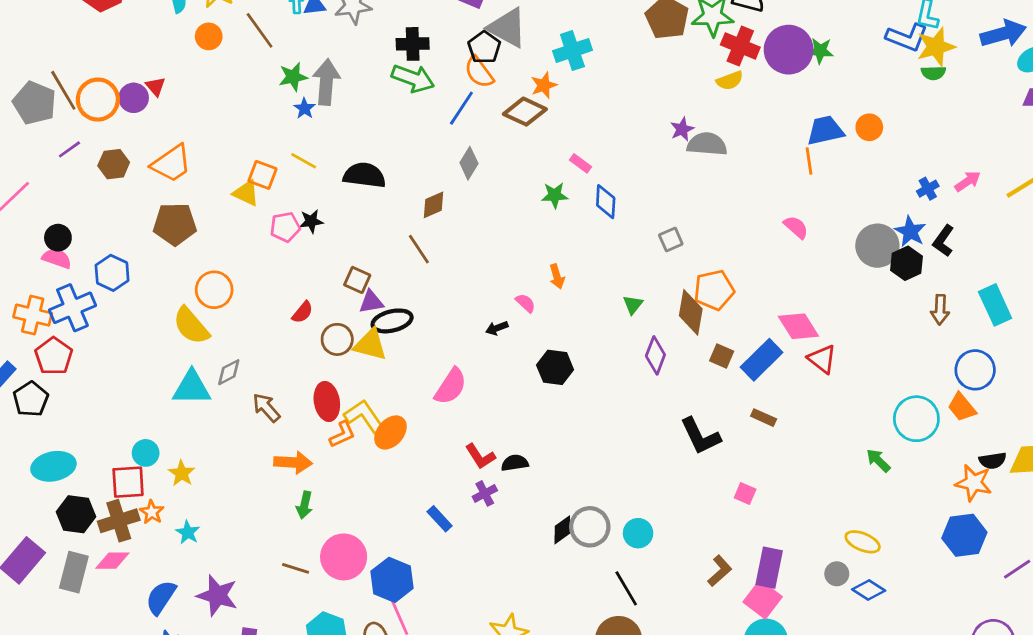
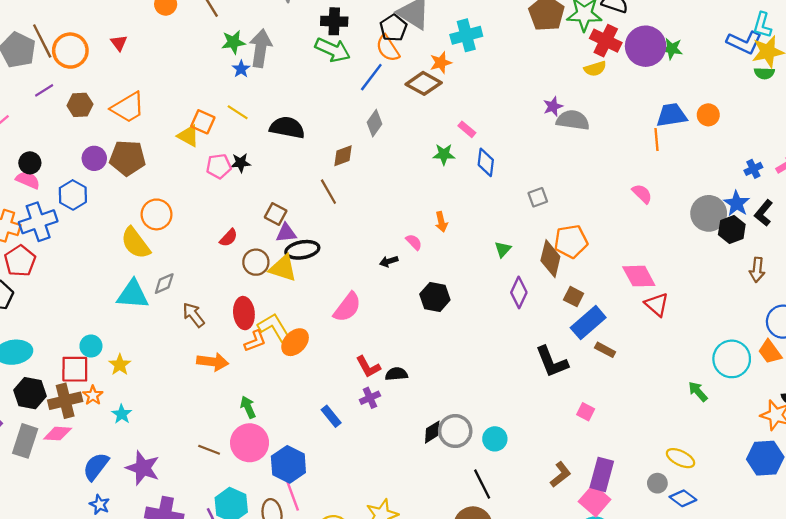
purple circle: (134, 98) -> (94, 158), moved
blue rectangle: (762, 360) -> (588, 323), moved
green arrow: (305, 505) -> (248, 407), moved, turned 140

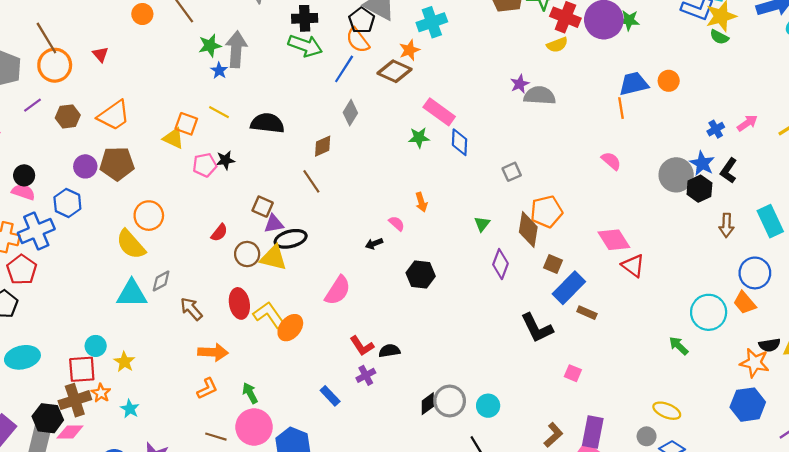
brown line: (42, 41) -> (46, 38), moved
green semicircle: (764, 73) -> (719, 37), turned 30
pink rectangle: (467, 129) -> (439, 112), size x1.8
orange L-shape: (255, 341) -> (207, 389), moved
black hexagon: (30, 393) -> (48, 418), moved

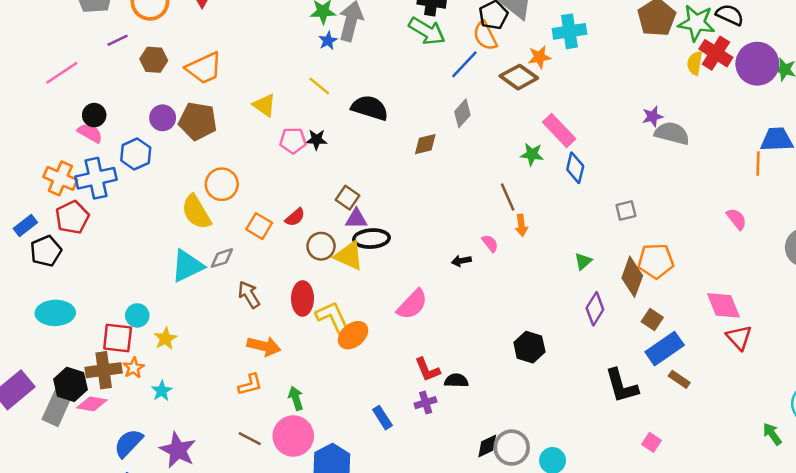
yellow semicircle: (557, 45) -> (695, 63), moved, turned 110
orange square: (186, 124) -> (259, 226), moved
brown line: (311, 181) -> (508, 197), moved
black hexagon: (421, 274) -> (529, 347), moved
cyan triangle: (132, 294) -> (187, 266), turned -36

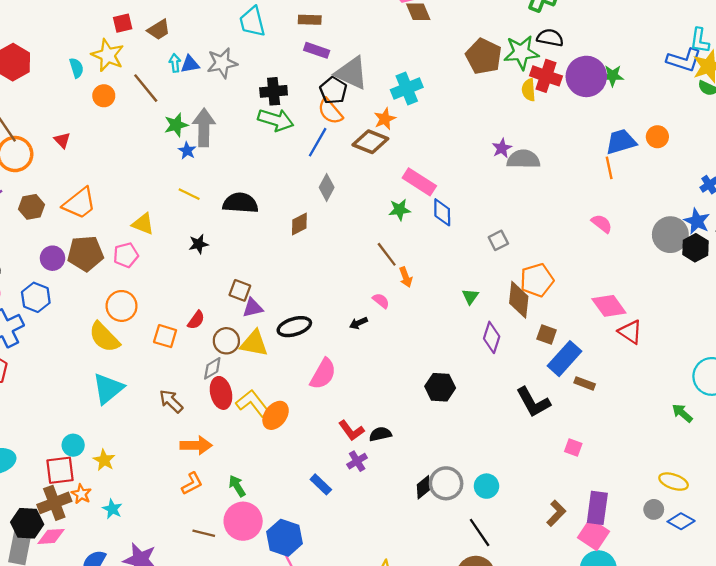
pink pentagon: (293, 141) -> (126, 255), moved
black ellipse: (372, 239) -> (294, 327), moved
gray diamond: (222, 258) -> (212, 368), moved

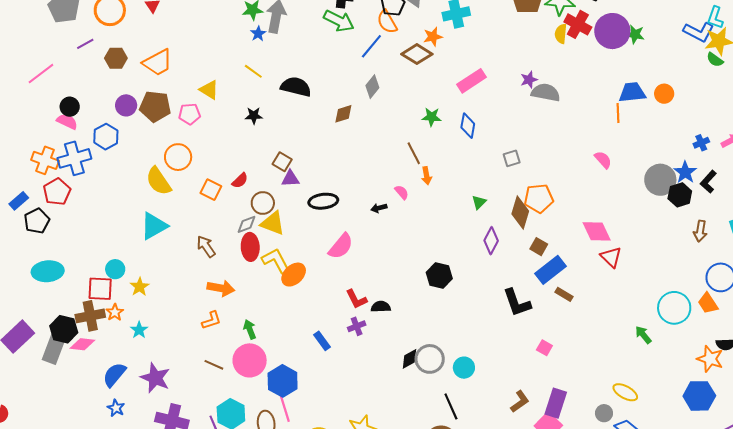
pink rectangle: (419, 182) -> (471, 81), moved, turned -76
yellow triangle: (254, 343) -> (273, 223), moved

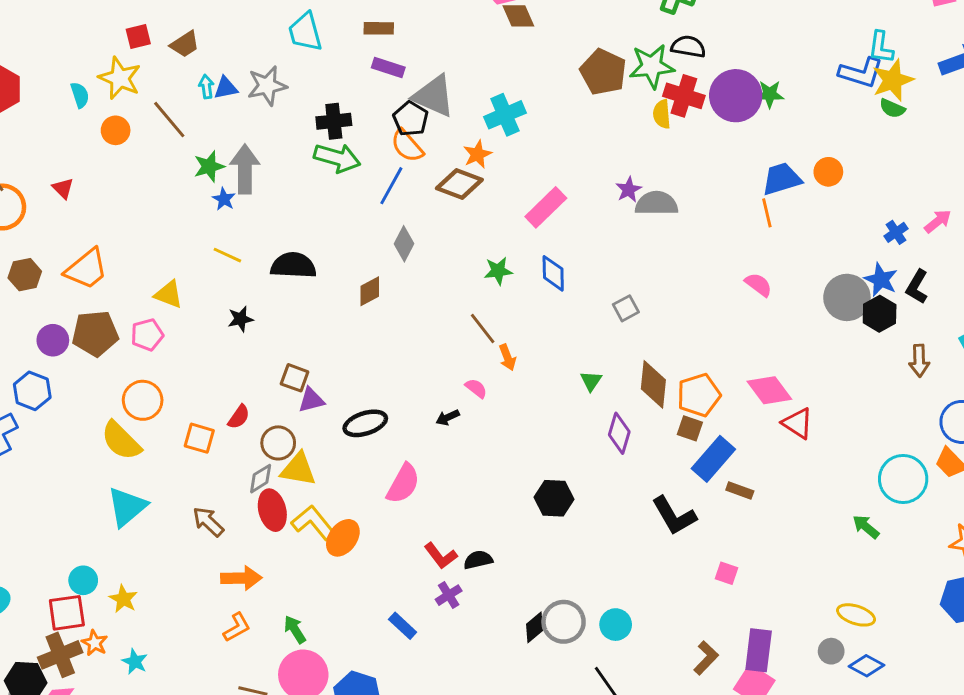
orange pentagon: (539, 198) -> (699, 395), moved

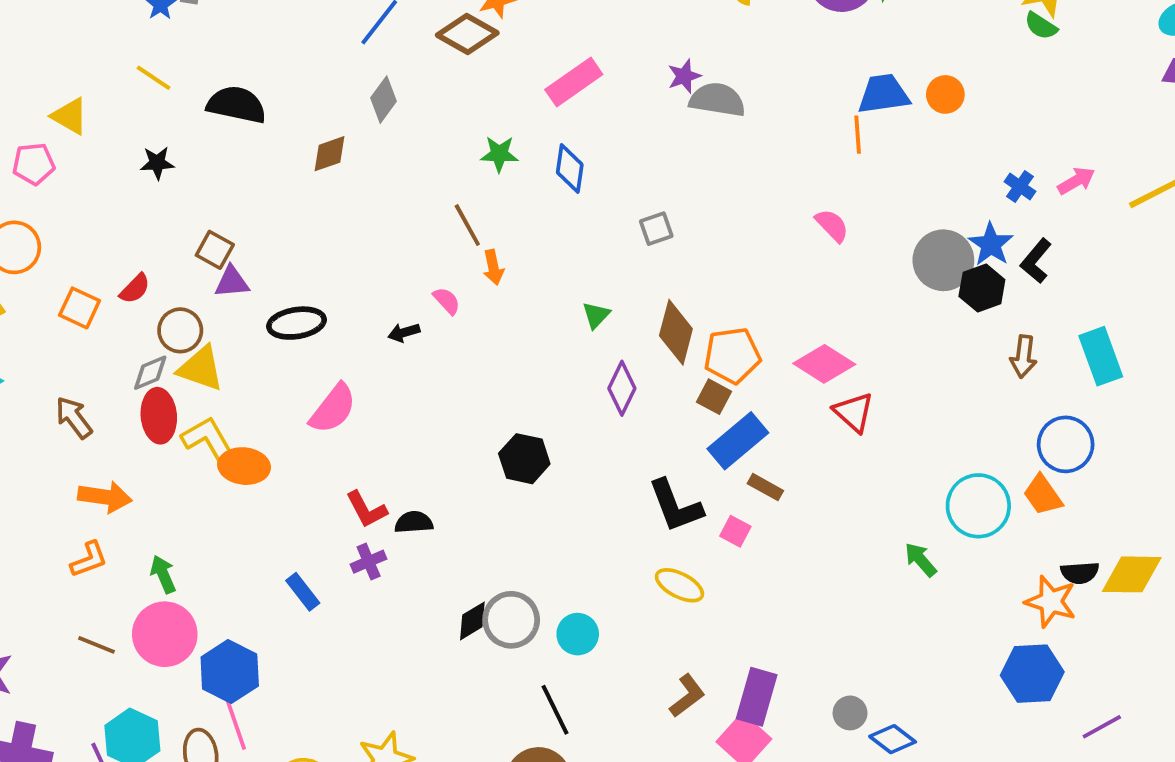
blue cross: (896, 232) -> (1020, 187), turned -30
pink diamond: (769, 390) -> (824, 364), turned -30
orange ellipse: (343, 538) -> (244, 466), turned 51
pink square: (726, 573) -> (735, 531), moved
yellow ellipse: (856, 615) -> (679, 585), moved

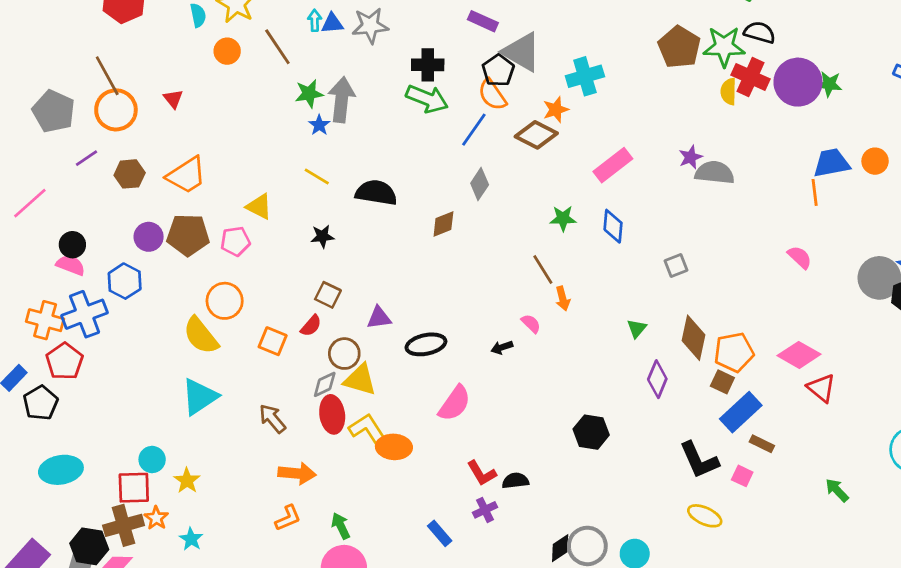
brown square: (215, 250) -> (328, 295), moved
green arrow: (921, 560) -> (837, 490), moved

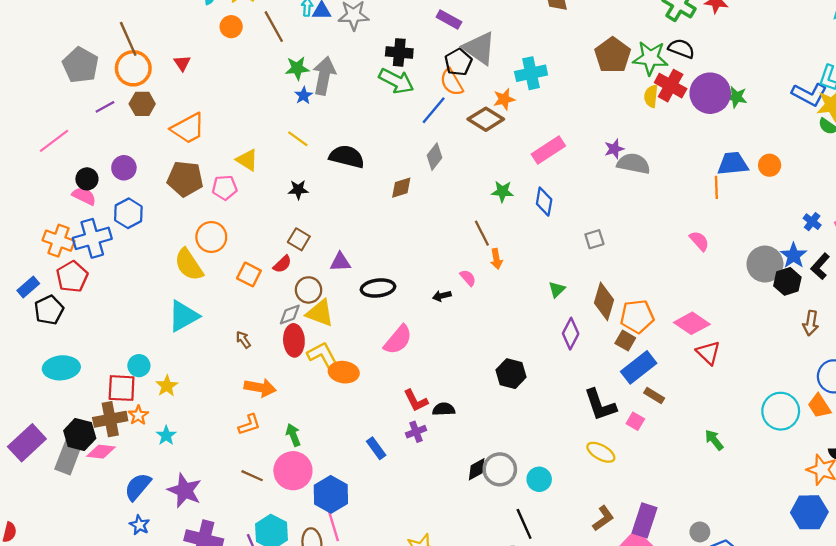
brown hexagon: (130, 174) -> (142, 104), moved
purple circle: (149, 237) -> (124, 168), moved
brown arrow: (272, 419) -> (243, 340), size x0.7

